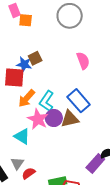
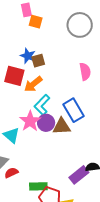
blue star: (24, 64) -> (28, 56), moved
orange arrow: (27, 98) -> (33, 84), moved

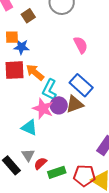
orange square: (36, 22) -> (12, 37), moved
brown square: (38, 61) -> (28, 16), moved
orange arrow: (33, 84) -> (35, 72), turned 96
green rectangle: (38, 186) -> (57, 172), moved

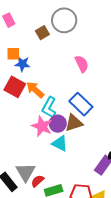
brown square: (28, 16) -> (42, 33), moved
red square: (14, 70) -> (15, 87), turned 30
cyan triangle: (29, 128) -> (60, 143), moved
gray triangle: (28, 155) -> (26, 172), size x1.5

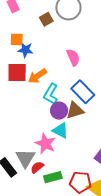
pink semicircle: (82, 64) -> (73, 57), moved
red square: (15, 87) -> (17, 72), turned -30
orange arrow: (35, 90) -> (37, 76), turned -78
pink star: (42, 126) -> (45, 144), moved

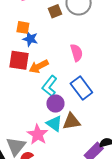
brown triangle: (75, 110) -> (71, 121), moved

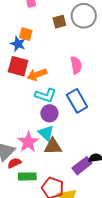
blue star: (30, 39) -> (18, 44), moved
cyan L-shape: (50, 86) -> (46, 95), turned -115
brown triangle: (71, 121) -> (53, 146), moved

